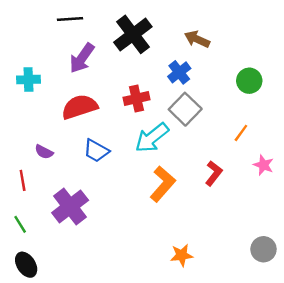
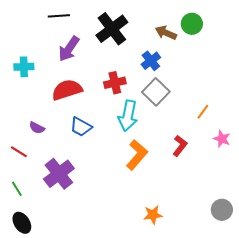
green circle: (249, 81) -> (192, 24), moved
cyan arrow: (152, 138) -> (128, 116), turned -40
red line: (23, 180) -> (19, 152), turned -48

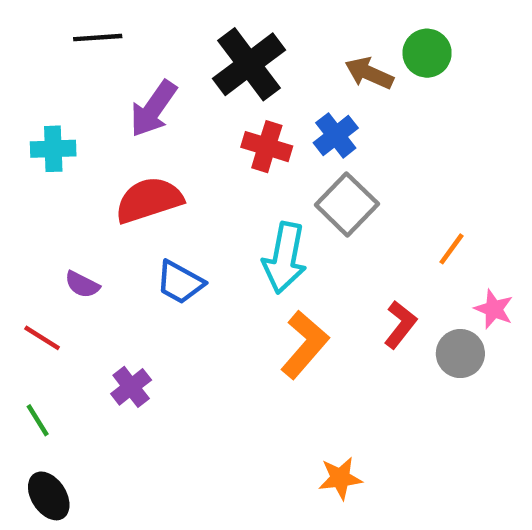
black line: (59, 16) -> (98, 38), moved
red cross: (115, 83) -> (267, 147), moved, turned 30
purple cross: (59, 174) -> (131, 387), size x0.6
gray circle: (222, 210) -> (460, 354), moved

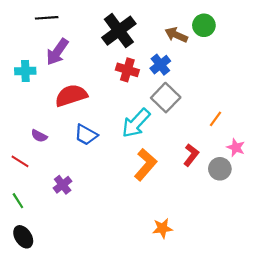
purple arrow: (153, 109) -> (57, 52), moved
cyan arrow: (285, 258) -> (136, 123), turned 32

